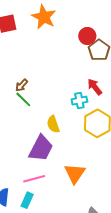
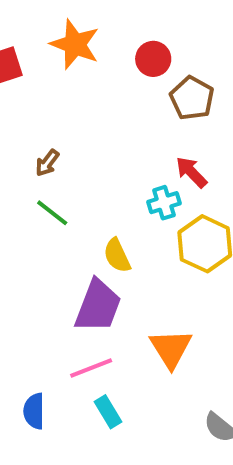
red circle: (87, 36) -> (153, 59), moved
brown arrow: (22, 85) -> (47, 163), moved
cyan rectangle: (27, 200) -> (108, 412), moved, turned -49

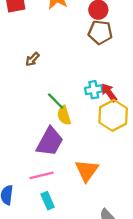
brown pentagon: (192, 98) -> (100, 32), moved, turned -30
red arrow: (191, 172) -> (109, 93), moved
green line: (52, 213) -> (56, 101), moved

